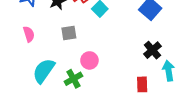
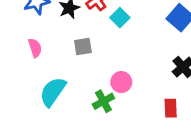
pink circle: (89, 60) -> (121, 82), moved
green cross: (73, 79) -> (103, 101), moved

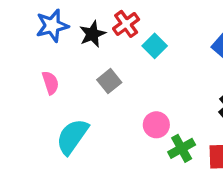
gray square: (83, 46) -> (109, 81), turned -30
green cross: (103, 101) -> (182, 148), moved

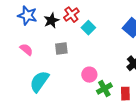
blue star: (52, 26) -> (27, 16), turned 30
gray square: (109, 81) -> (61, 49), turned 32
pink semicircle: (50, 83) -> (26, 50), turned -32

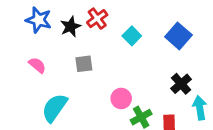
cyan square: (88, 28) -> (132, 36), moved

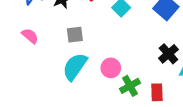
cyan semicircle: (55, 108) -> (75, 67), moved

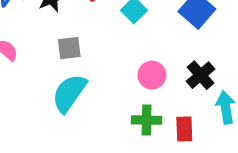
pink circle: (111, 68) -> (152, 75), moved
green cross: (130, 86) -> (147, 120), turned 30

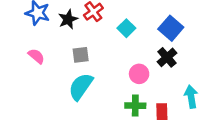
black cross: (201, 75) -> (167, 57), moved

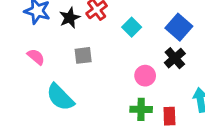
cyan semicircle: (81, 87) -> (60, 97), moved, turned -80

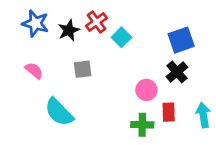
cyan square: (132, 27) -> (121, 37), moved
blue square: (179, 27) -> (181, 40), turned 30
red rectangle: (169, 116) -> (169, 112), moved

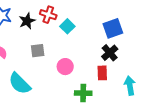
red cross: (96, 22) -> (48, 15), turned -35
pink circle: (146, 90) -> (65, 67), moved
red rectangle: (169, 112) -> (102, 73), moved

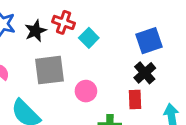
gray square: (38, 51) -> (50, 70), size x1.6

